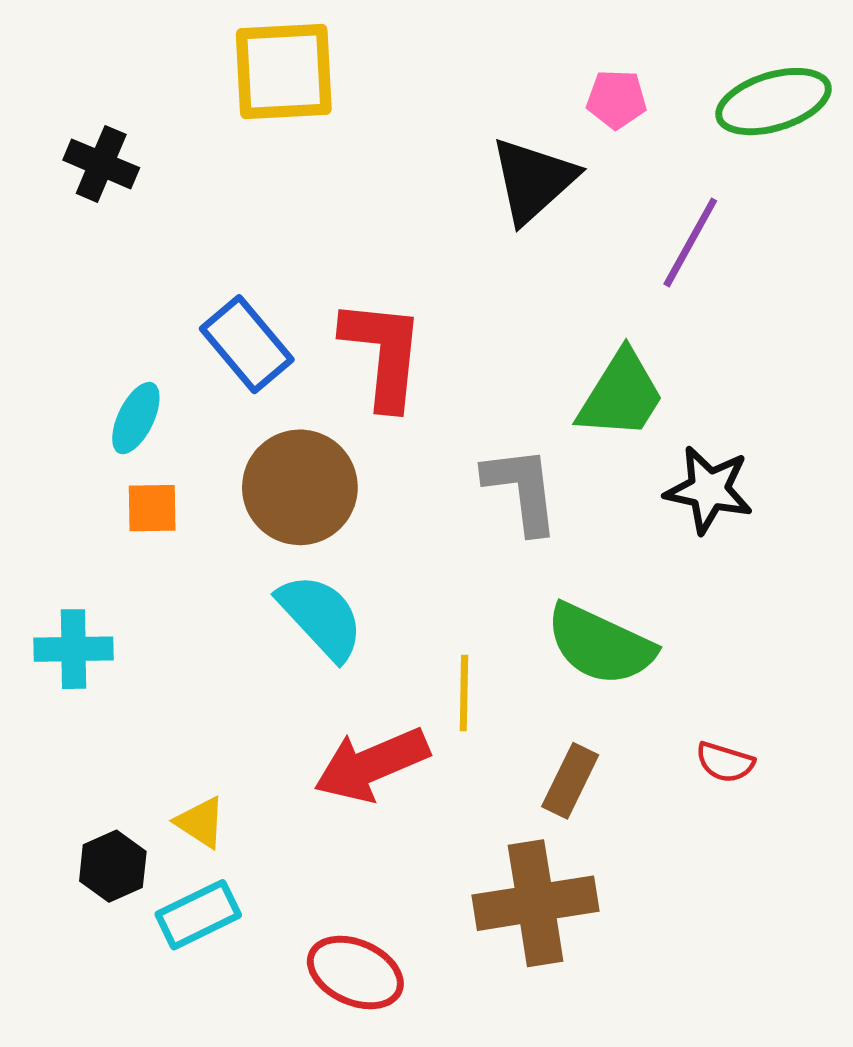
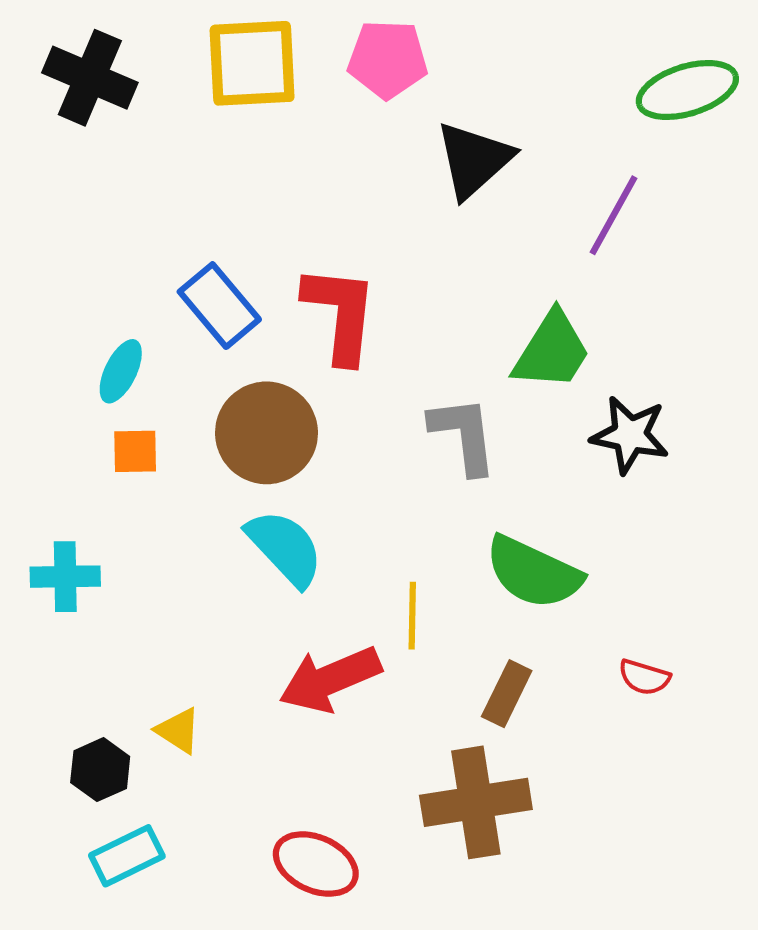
pink pentagon: (616, 99) -> (388, 59), moved, size x1.5
black cross: (101, 164) -> (90, 78), moved, size x1.4
cyan rectangle: (198, 915) -> (127, 856), moved

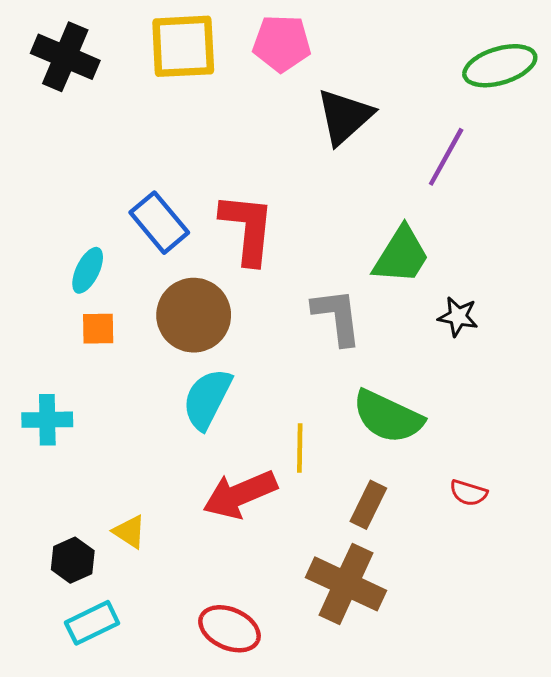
black star: (630, 435) -> (458, 317), size x0.7
cyan semicircle: (285, 548) -> (207, 399), turned -110
brown cross: (476, 802) -> (346, 584), turned 34

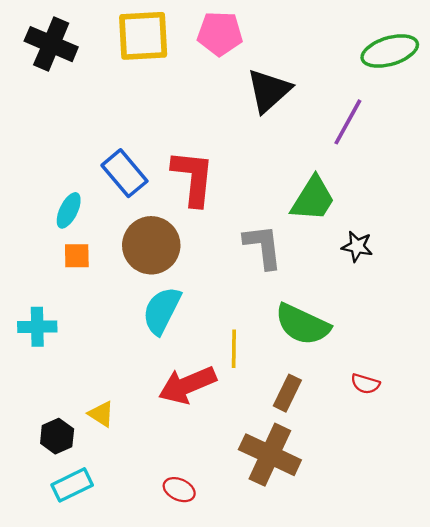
red ellipse: (230, 629) -> (179, 490), size x0.7

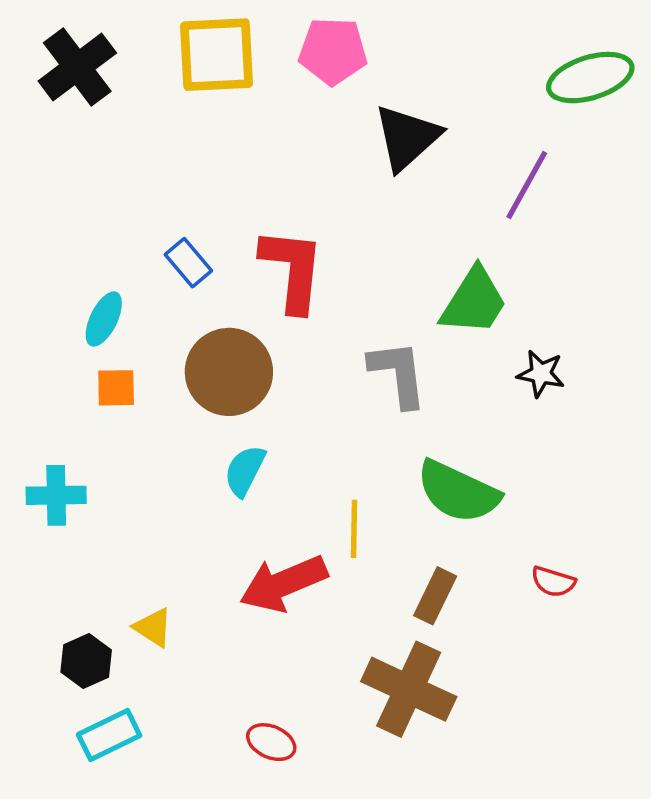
black cross: (51, 44) -> (77, 67), turned 30
blue rectangle: (124, 173) -> (188, 263), size x0.7
cyan semicircle: (162, 310) -> (245, 471), size x0.7

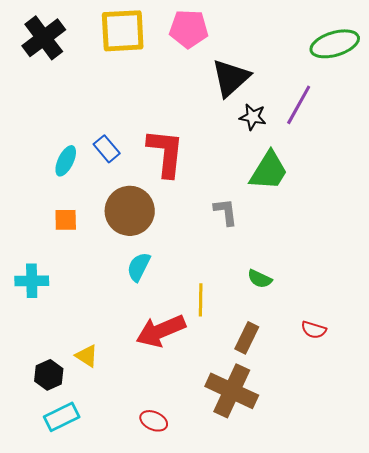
cyan ellipse: (104, 319) -> (66, 161), moved
gray L-shape: (398, 374) -> (226, 212), size x0.7
black star: (541, 374) -> (253, 117), moved
green semicircle: (458, 492) -> (260, 279), size x0.5

